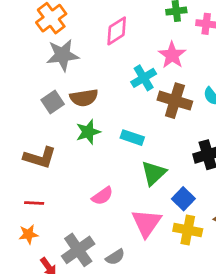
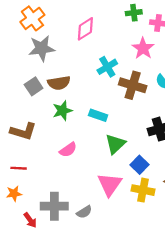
pink star: (172, 55) -> (143, 48), moved
pink semicircle: (102, 196) -> (68, 150), moved
gray cross: (78, 250) -> (54, 206), turned 35

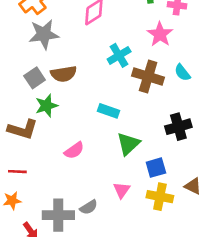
green star: (62, 111) -> (46, 106), moved
blue square: (140, 165) -> (156, 168), turned 30
pink triangle: (110, 184) -> (122, 190), size x0.6
gray semicircle: (84, 212) -> (89, 207), moved

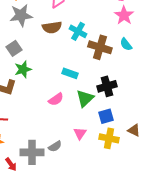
pink star: (160, 34) -> (124, 15), moved
cyan cross: (119, 55) -> (78, 31), turned -30
brown semicircle: (64, 74) -> (52, 27), moved
black cross: (178, 127) -> (107, 86), moved
pink semicircle: (74, 150) -> (56, 99), moved

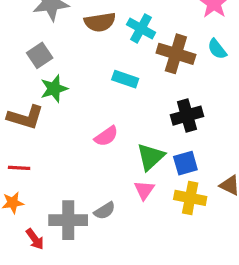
cyan rectangle: (70, 73) -> (125, 79), moved
green triangle: (85, 98) -> (151, 157), moved

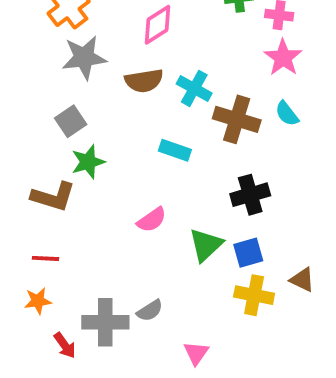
pink triangle: (144, 190) -> (196, 353), moved

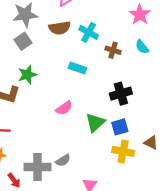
brown cross: (237, 119) -> (113, 50), size x0.6
gray square: (71, 121) -> (23, 41), moved

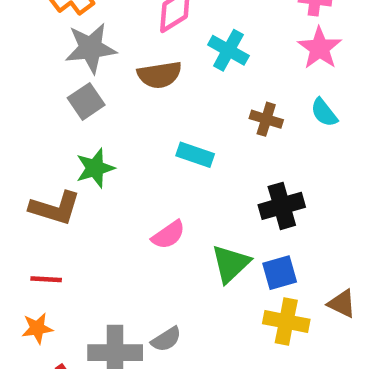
cyan cross: (89, 32) -> (228, 50), moved

